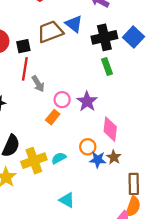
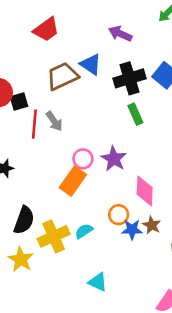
black square: (23, 46) -> (19, 101), moved
gray arrow: (38, 84) -> (54, 121), moved
orange rectangle: (53, 117) -> (73, 181), size x1.5

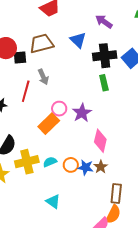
brown trapezoid: (62, 76) -> (41, 43), moved
red line: (34, 124) -> (26, 91), moved
orange circle: (119, 215) -> (71, 165), moved

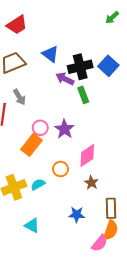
purple arrow: (104, 21) -> (65, 79), moved
pink diamond: (100, 141) -> (87, 156), turned 50
orange circle: (71, 165) -> (60, 169), moved
blue star: (86, 167) -> (77, 215), moved
cyan triangle: (53, 201) -> (32, 225), moved

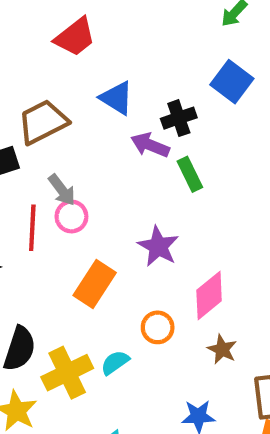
red trapezoid: (17, 25) -> (75, 37), moved
blue square: (108, 66) -> (232, 82), moved
black cross: (80, 67) -> (179, 118), size x0.7
pink circle: (40, 128) -> (71, 216), moved

